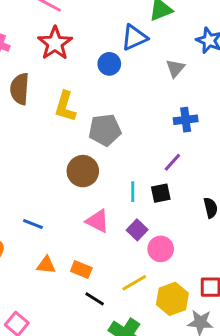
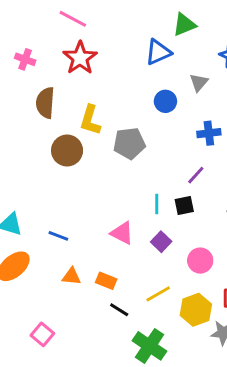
blue circle: (109, 64) -> (165, 101), moved
brown circle: (83, 171) -> (67, 151), moved
pink circle: (161, 249) -> (200, 261), moved

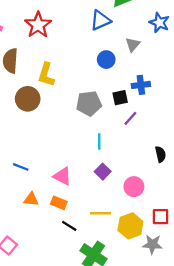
gray pentagon: (129, 143) -> (89, 103), moved
black square: (184, 206) -> (120, 98), moved
pink triangle: (122, 233) -> (62, 176), moved
yellow line: (158, 294) -> (100, 213), turned 30

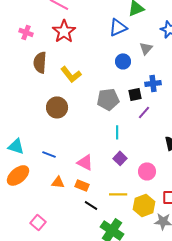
yellow L-shape: (46, 75) -> (71, 74), turned -55
brown circle: (28, 99) -> (57, 107), moved

